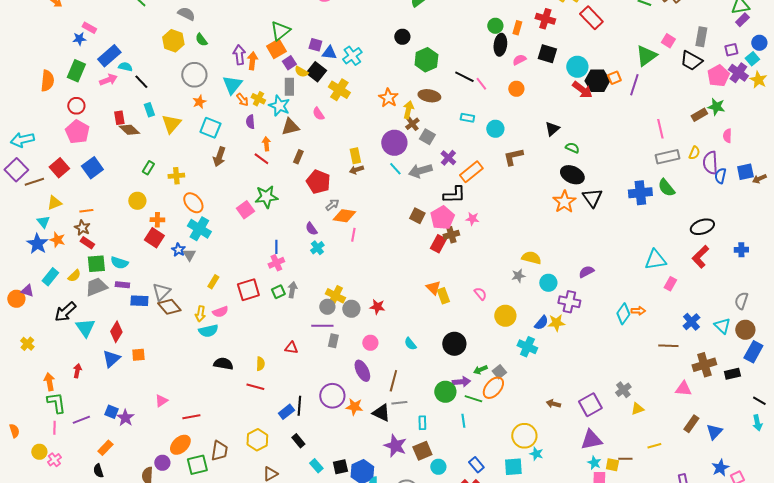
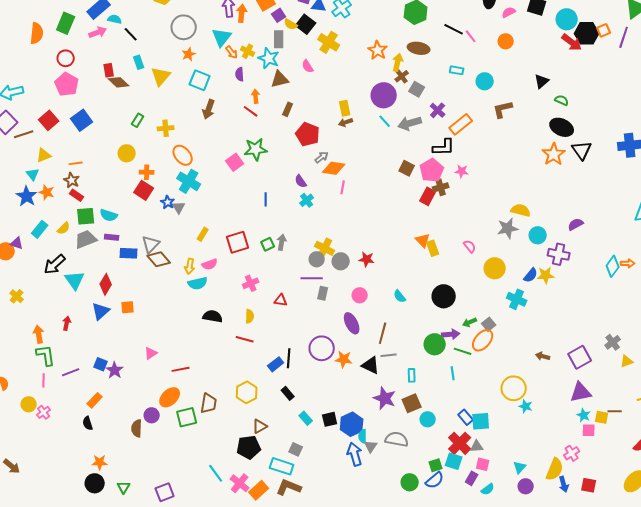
pink cross: (276, 263) -> (251, 283), moved
gray star: (518, 276) -> (508, 228), size x1.5
cyan square: (513, 467) -> (481, 421), moved

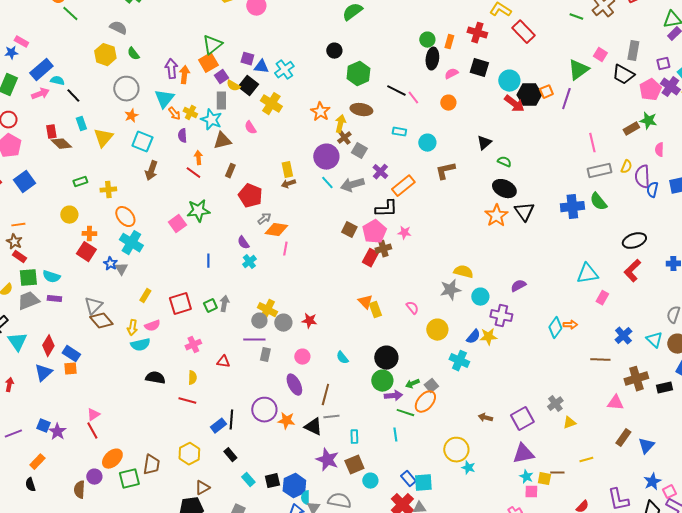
green rectangle: (138, 120) -> (80, 182), turned 40
blue rectangle: (129, 253) -> (71, 354), moved, turned 30
green circle: (435, 344) -> (382, 381), moved
red line: (181, 369) -> (92, 431), moved, turned 72

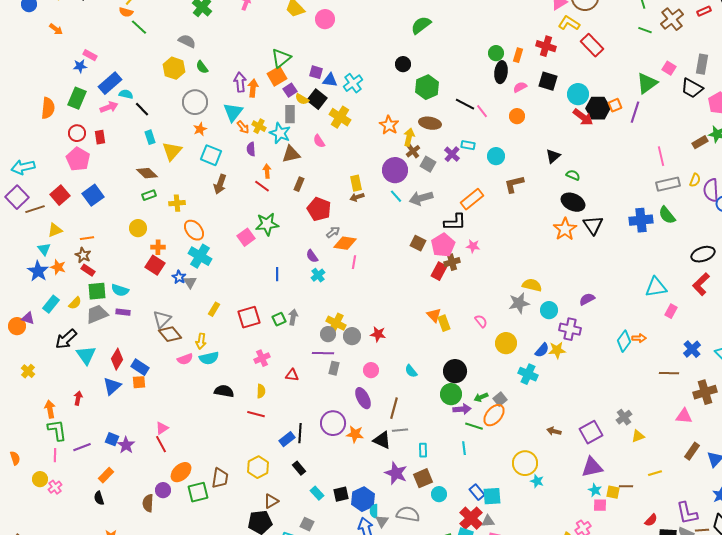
red rectangle: (51, 132) -> (100, 137), moved
brown diamond: (61, 144) -> (147, 173), moved
purple cross: (380, 172) -> (452, 154), moved
pink semicircle: (152, 326) -> (185, 359), moved

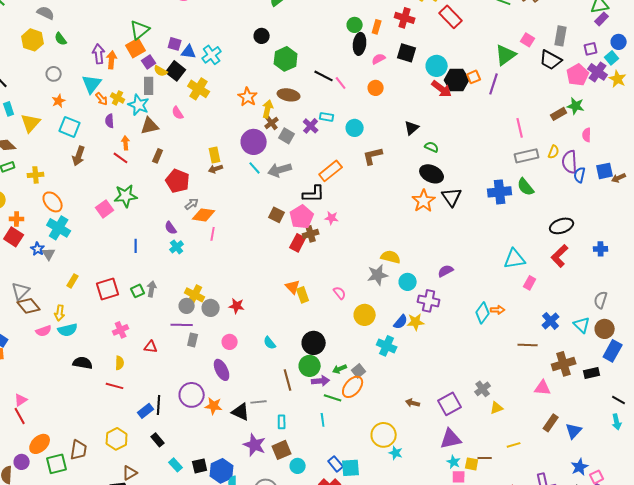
gray circle: (195, 102) -> (54, 74), size x0.6
brown line: (394, 408) -> (288, 380), moved, turned -30

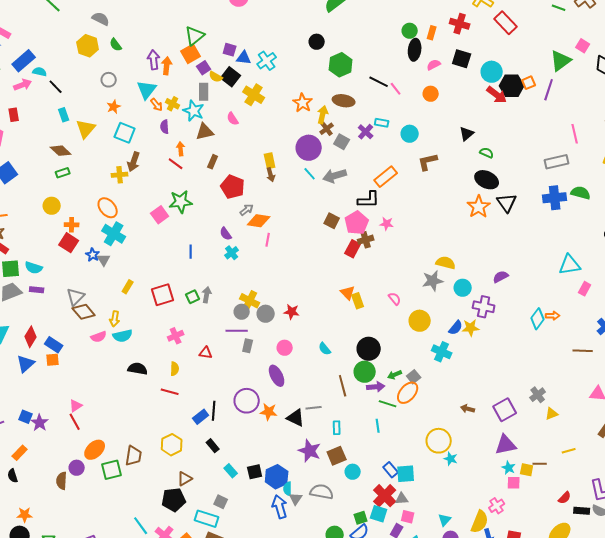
gray rectangle: (527, 156) -> (557, 162), moved
brown arrow: (216, 169) -> (271, 175), turned -88
yellow cross: (36, 175) -> (120, 175), moved
green semicircle: (526, 187) -> (581, 193), turned 144

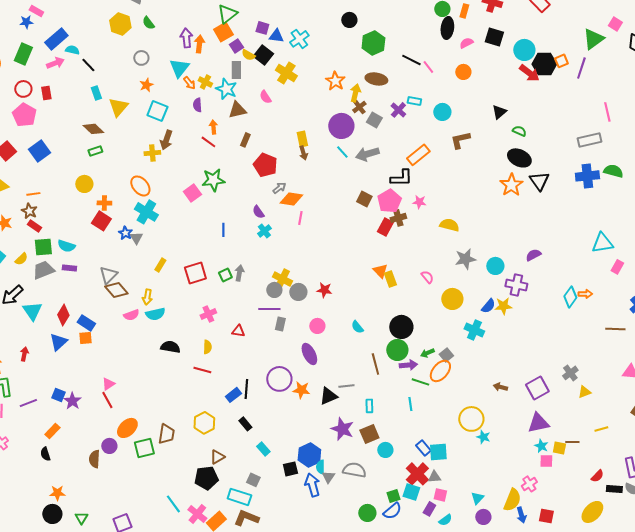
yellow semicircle: (446, 263) -> (449, 225), moved
black triangle: (296, 418) -> (328, 396), turned -48
black square: (255, 472) -> (290, 469), moved

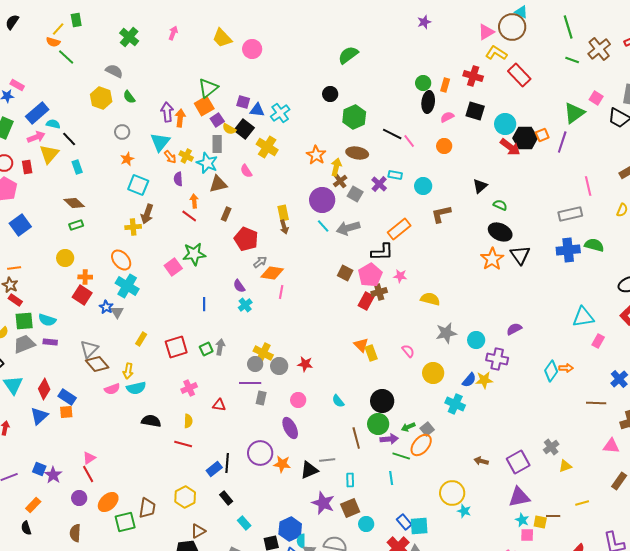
yellow triangle: (118, 107) -> (49, 154), moved
purple circle: (109, 446) -> (79, 498), moved

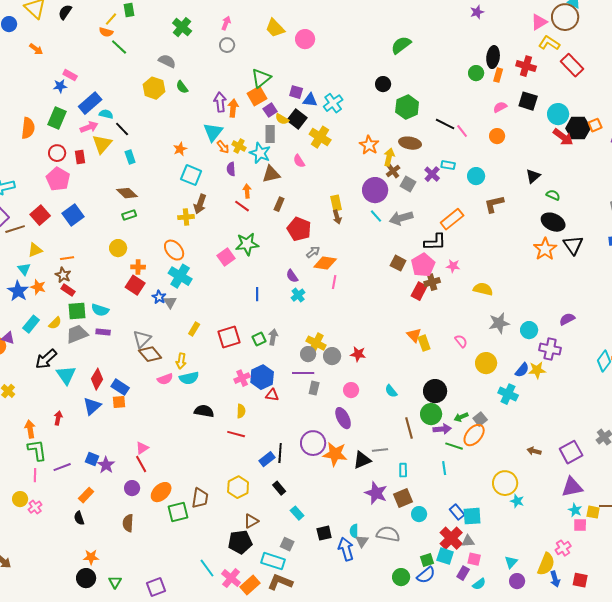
black ellipse: (428, 102) -> (493, 57), moved
gray circle: (122, 132) -> (227, 45), moved
orange star: (282, 464) -> (335, 454), size x1.4
blue hexagon: (290, 529) -> (262, 377), moved

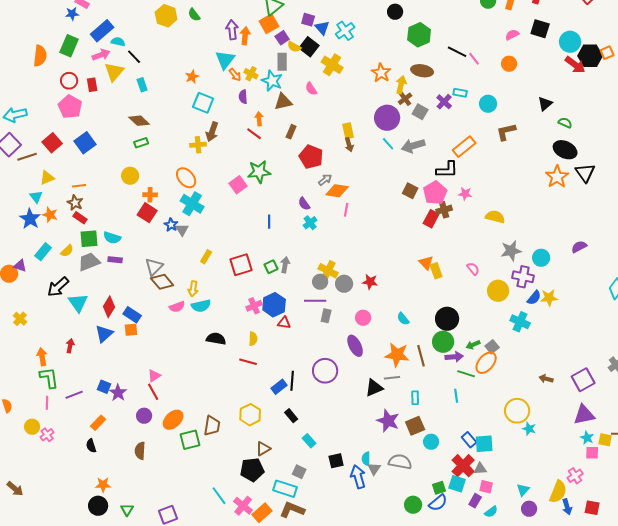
blue triangle: (310, 100) -> (322, 28), turned 42
purple cross: (550, 349) -> (523, 277), moved
orange star: (335, 454) -> (397, 355), moved

